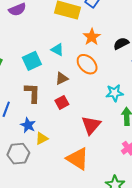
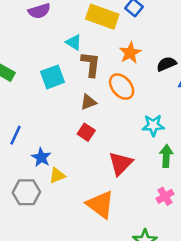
cyan triangle: (57, 50) -> (74, 42), moved
brown L-shape: (32, 93) -> (91, 64), moved
red square: (62, 102) -> (86, 132), turned -32

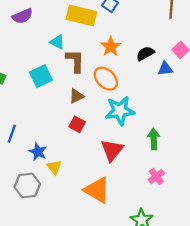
cyan star: (153, 125) -> (120, 111), moved, size x1.4
yellow triangle: (57, 175) -> (54, 167), turned -42

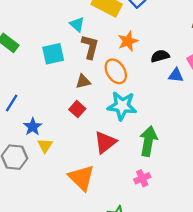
green arrow: (154, 139) -> (148, 141), size x1.4

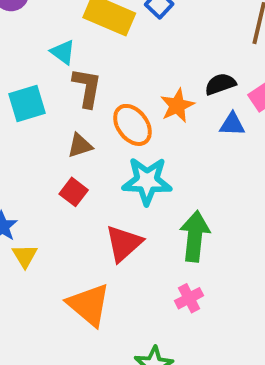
orange star: (128, 41) -> (177, 106), moved
black semicircle: (160, 56) -> (220, 84), moved

